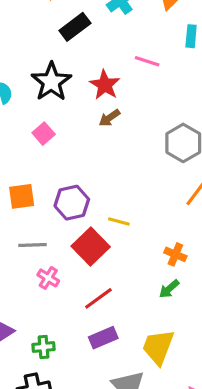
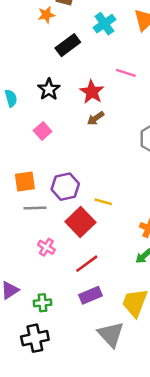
black star: (51, 82) -> (49, 89), size x0.7
gray line: (33, 245) -> (35, 208), moved

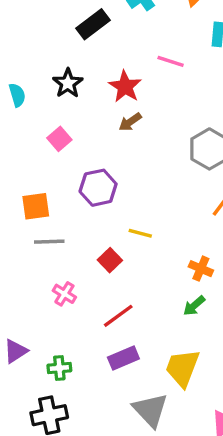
purple hexagon: (65, 187) -> (98, 188), moved
red square: (80, 222) -> (110, 260), size x0.6

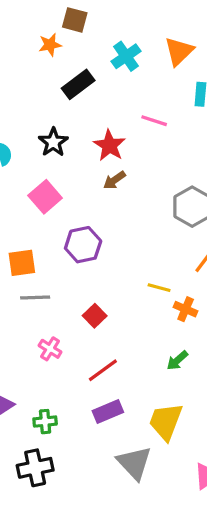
pink square: (59, 139) -> (45, 197), size x1.4
yellow line: (140, 233) -> (159, 288), moved
orange cross: (201, 269) -> (186, 309), moved

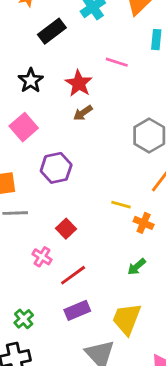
pink cross: (50, 349) -> (42, 257), moved
green cross: (45, 422) -> (24, 319), turned -36

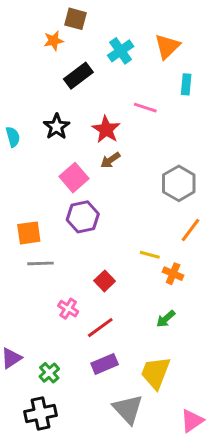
pink square: (24, 127) -> (74, 178), moved
red square: (66, 229) -> (105, 281), moved

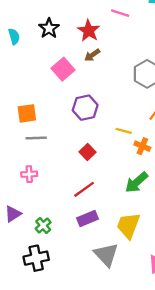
purple hexagon: (83, 217) -> (85, 108), moved
pink cross: (68, 309) -> (29, 174), moved, turned -35
green arrow: (166, 319) -> (137, 182), size x1.5

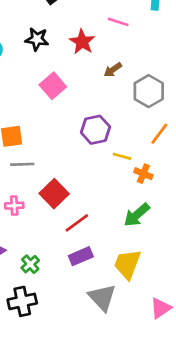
black star: (49, 28) -> (37, 39), turned -30
brown arrow: (92, 55) -> (113, 70), moved
purple hexagon: (85, 108) -> (95, 130), moved
red square: (88, 152) -> (54, 194), moved, size x1.5

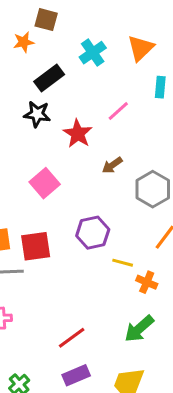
pink line: (118, 22) -> (118, 111), turned -60
black star: (37, 39) -> (37, 114), moved
red square: (54, 194) -> (36, 246), moved, turned 36

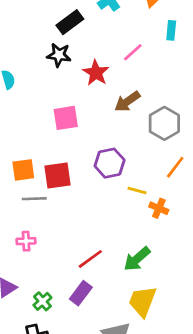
brown arrow: (112, 165) -> (127, 101), size x1.4
pink square: (45, 183) -> (66, 118), turned 32
green arrow: (139, 329) -> (137, 259), moved
purple rectangle: (76, 375) -> (81, 293), moved, turned -30

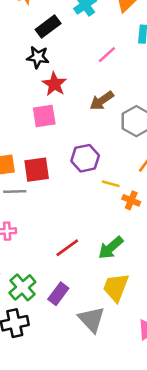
red star: (96, 73) -> (54, 84), moved
purple rectangle: (81, 293) -> (58, 294), moved
green cross: (42, 301) -> (22, 287), size x1.5

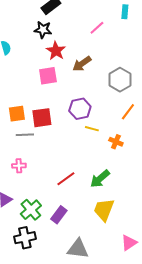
brown arrow: (102, 101) -> (82, 64), moved
yellow line: (111, 184) -> (92, 129), moved
gray triangle: (92, 319) -> (78, 249), moved, turned -40

